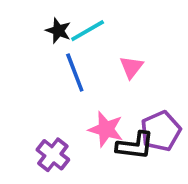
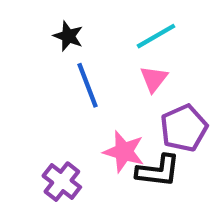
cyan line: (88, 31) -> (156, 36), moved
purple pentagon: (161, 131) -> (184, 128), moved

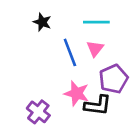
cyan line: (156, 36) -> (96, 22), turned 30
blue line: (88, 85) -> (70, 52), moved

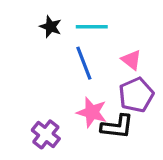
cyan line: (96, 22) -> (92, 27), moved
pink triangle: (95, 49) -> (131, 60), moved, turned -30

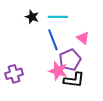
purple pentagon: (136, 95) -> (70, 60), moved
purple cross: (46, 134) -> (14, 74), moved, turned 36

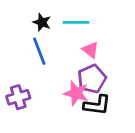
pink triangle: (83, 38) -> (90, 50), moved
blue line: (53, 40) -> (39, 51), moved

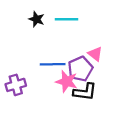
pink triangle: (90, 50) -> (95, 54), moved
blue line: (39, 51) -> (53, 64), moved, turned -70

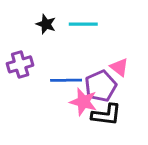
purple cross: (16, 85) -> (20, 64), moved

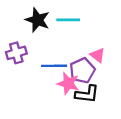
black star: (46, 24) -> (38, 20), size x1.5

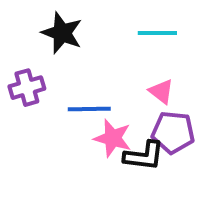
cyan line: (68, 20) -> (157, 33), moved
purple pentagon: (82, 71) -> (173, 132), moved, turned 30

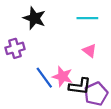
blue line: (89, 109) -> (44, 78), moved, turned 55
purple pentagon: (173, 132) -> (96, 94), moved, turned -30

